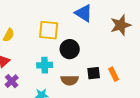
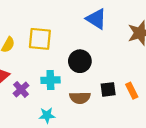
yellow square: (49, 30) -> (40, 39), moved
purple cross: (12, 81) -> (21, 89), moved

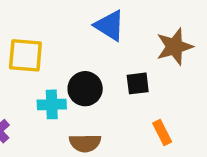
cyan cross: (50, 80) -> (52, 104), moved
black square: (108, 89) -> (138, 83), moved

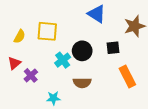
cyan cross: (52, 104) -> (63, 60), turned -35
orange rectangle: (162, 133) -> (127, 77), size x1.5

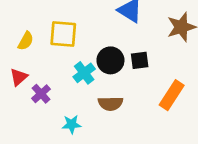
black square: (113, 48) -> (140, 60), moved
orange rectangle: (127, 77) -> (172, 95), turned 60

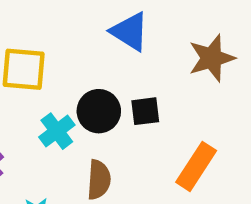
brown semicircle: (110, 103) -> (99, 180), turned -85

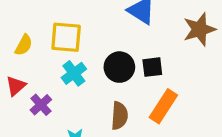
cyan cross: (57, 131) -> (74, 73), moved
orange rectangle: (196, 166) -> (163, 106), moved

